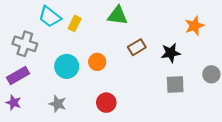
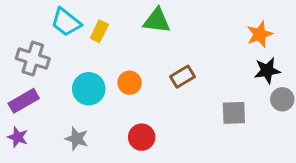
brown rectangle: (137, 47) -> (182, 77), moved
black star: (171, 53) -> (267, 71), moved

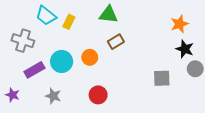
black star: (267, 71) -> (185, 49), turned 30
brown rectangle: (182, 77) -> (116, 42), moved
purple rectangle: (24, 101) -> (34, 70), moved

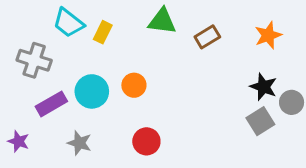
brown rectangle: (116, 42) -> (207, 37), moved
black star: (185, 49) -> (263, 87), moved
gray square: (162, 78) -> (260, 121), moved, turned -30

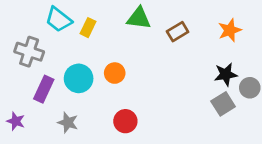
black star: (263, 87) -> (226, 74), turned -30
purple rectangle: (51, 104) -> (44, 89), turned -35

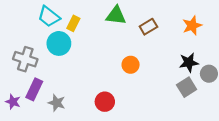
gray cross: (29, 52) -> (25, 59), moved
orange circle: (115, 73) -> (131, 65), moved
cyan circle: (79, 78) -> (59, 43), moved
purple rectangle: (44, 89) -> (34, 89), moved

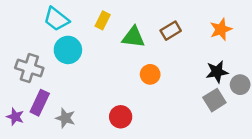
green triangle: (116, 15) -> (133, 37), moved
yellow rectangle: (73, 23) -> (103, 20), moved

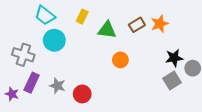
orange star: (221, 29) -> (160, 24), moved
red circle: (121, 117) -> (82, 94), moved
gray star: (65, 118) -> (57, 86), moved

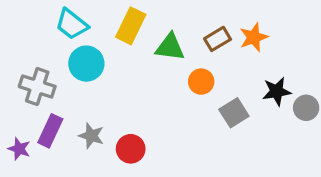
yellow rectangle: (82, 17) -> (131, 26), size x1.5
orange circle: (120, 60) -> (201, 82), moved
gray square: (172, 81) -> (234, 113), moved

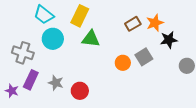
green triangle: (170, 47) -> (91, 39), moved
orange circle: (201, 82) -> (123, 63), moved
black star: (277, 91) -> (169, 40), moved
gray square: (234, 113) -> (144, 57), moved

